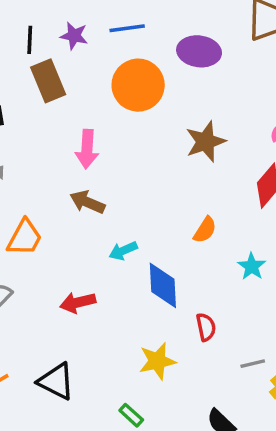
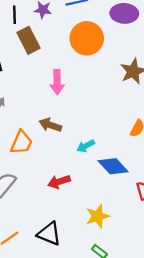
brown arrow: (87, 202) -> (50, 125), moved
blue diamond: (163, 285) -> (113, 166), turned -36
yellow star: (157, 361) -> (98, 216), moved

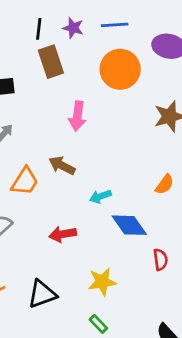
black triangle: (49, 234) -> (42, 294), turned -50

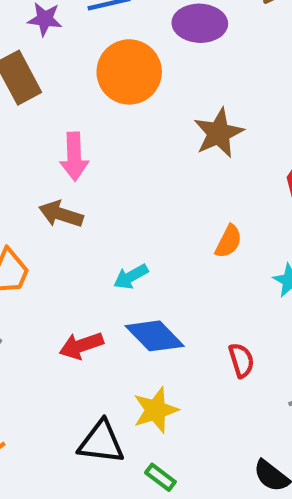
brown arrow: (62, 166) -> (61, 214), moved
blue diamond: (129, 225) -> (155, 336), moved
black triangle: (42, 294) -> (101, 442), moved, turned 36

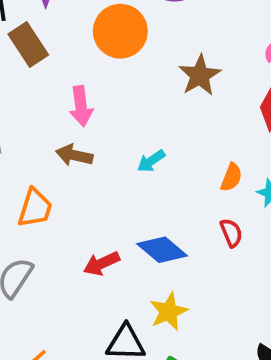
orange semicircle: (228, 241) -> (231, 177), moved
cyan arrow: (131, 277) -> (151, 161), moved
red semicircle: (241, 360) -> (231, 233), moved

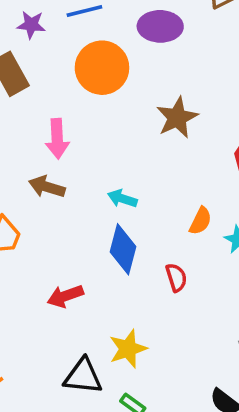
cyan arrow: (151, 161) -> (122, 199), turned 48
red semicircle: (231, 233) -> (176, 277), moved
blue diamond: (162, 250) -> (123, 249), moved, turned 60

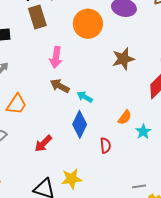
brown arrow: (47, 187) -> (60, 86), moved
red arrow: (65, 296) -> (43, 143), turned -36

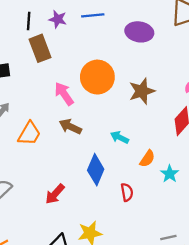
orange circle: (88, 24) -> (97, 77), moved
pink arrow: (56, 57) -> (64, 94), turned 140
cyan arrow: (85, 97) -> (120, 137), moved
orange trapezoid: (16, 104) -> (29, 134), moved

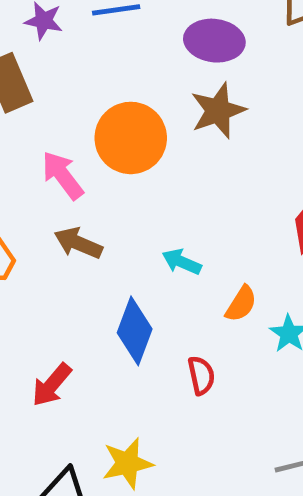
brown star: (142, 91) -> (218, 111), moved

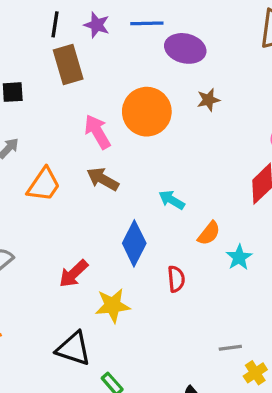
purple ellipse: (214, 41) -> (185, 48), moved
brown star: (218, 111) -> (208, 100), size x0.6
yellow star: (127, 463) -> (113, 305), moved

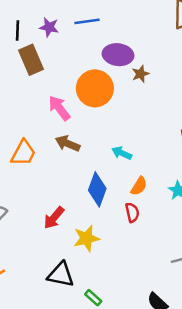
purple ellipse: (185, 48) -> (118, 55), moved
orange semicircle: (209, 233) -> (139, 186), moved

